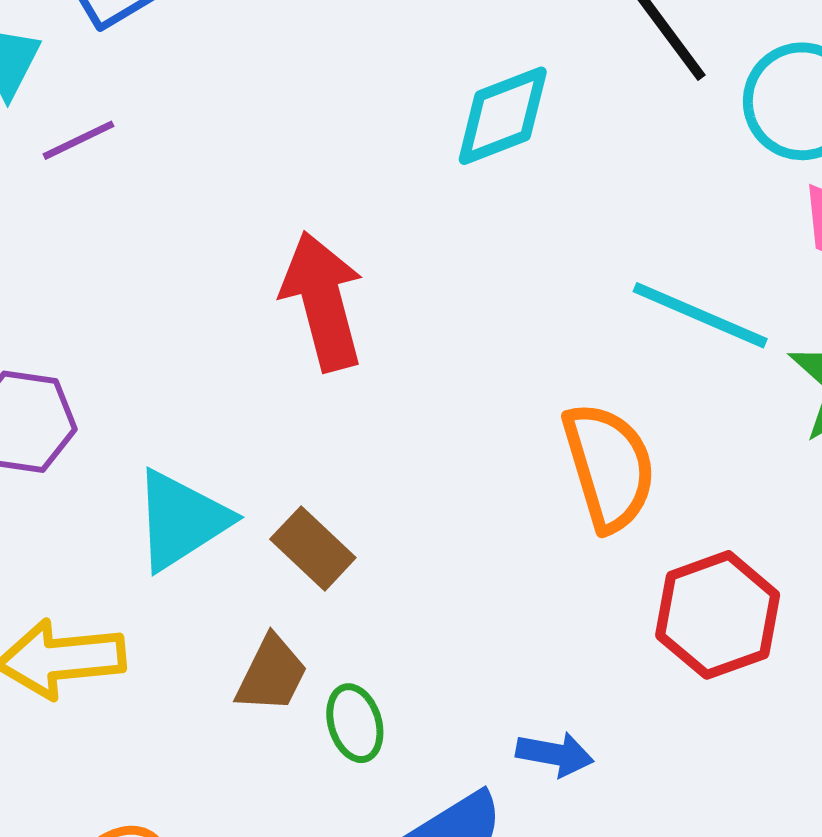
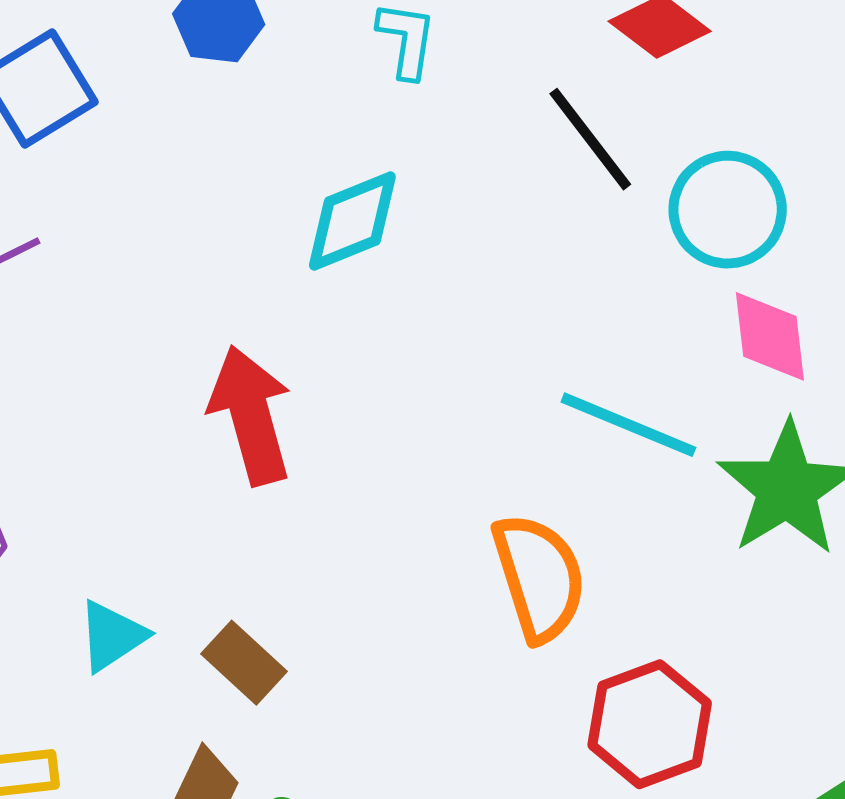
cyan diamond: (503, 116) -> (352, 221), moved
cyan triangle: (181, 520) -> (112, 636), size x0.7

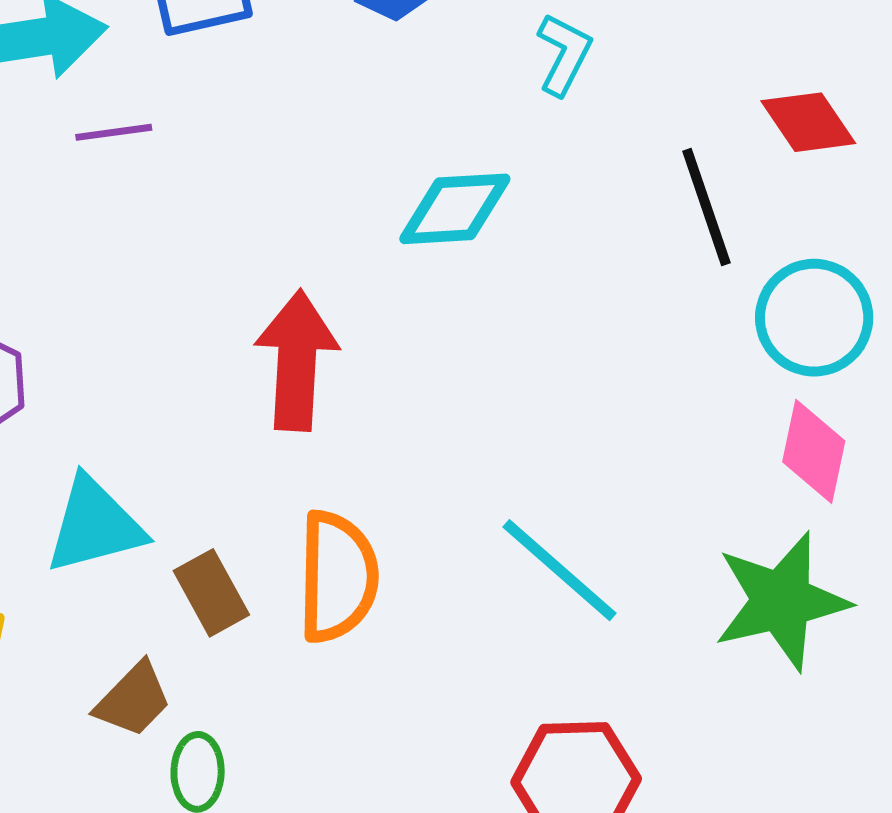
cyan line: (628, 425) -> (559, 570), moved
orange semicircle: (539, 577) -> (338, 577), moved
cyan triangle: (112, 636) -> (95, 525), size x1.4

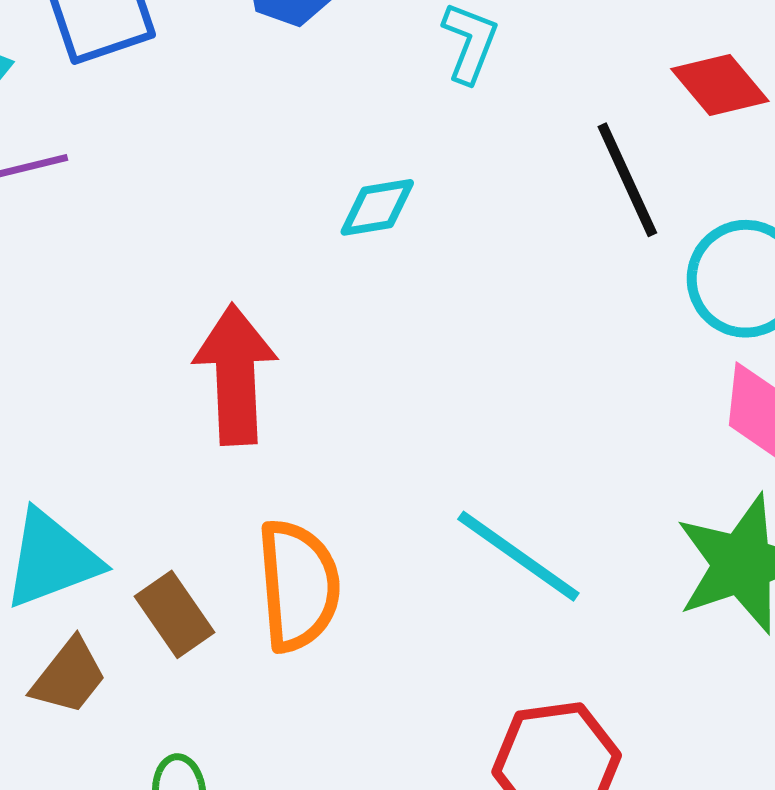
cyan diamond: (455, 209) -> (377, 207), size x0.7
brown trapezoid: (133, 700) -> (69, 676), moved

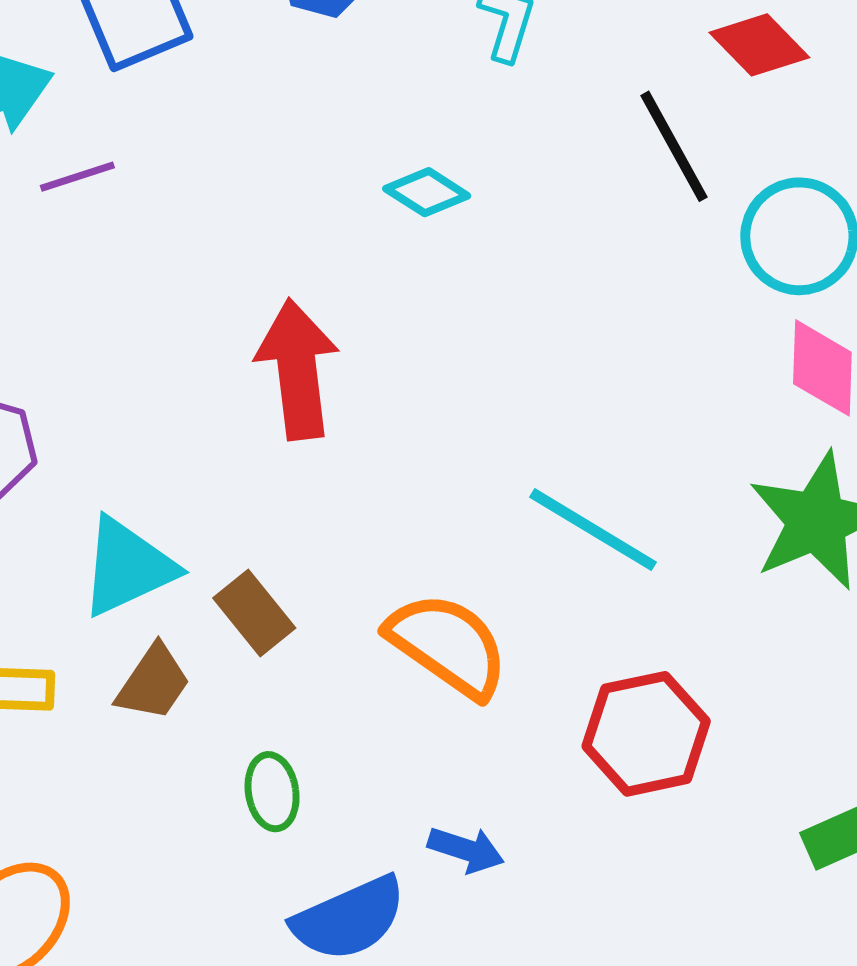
cyan diamond: (377, 207) -> (427, 192), turned 46
orange semicircle: (298, 585) -> (448, 645), moved, turned -46

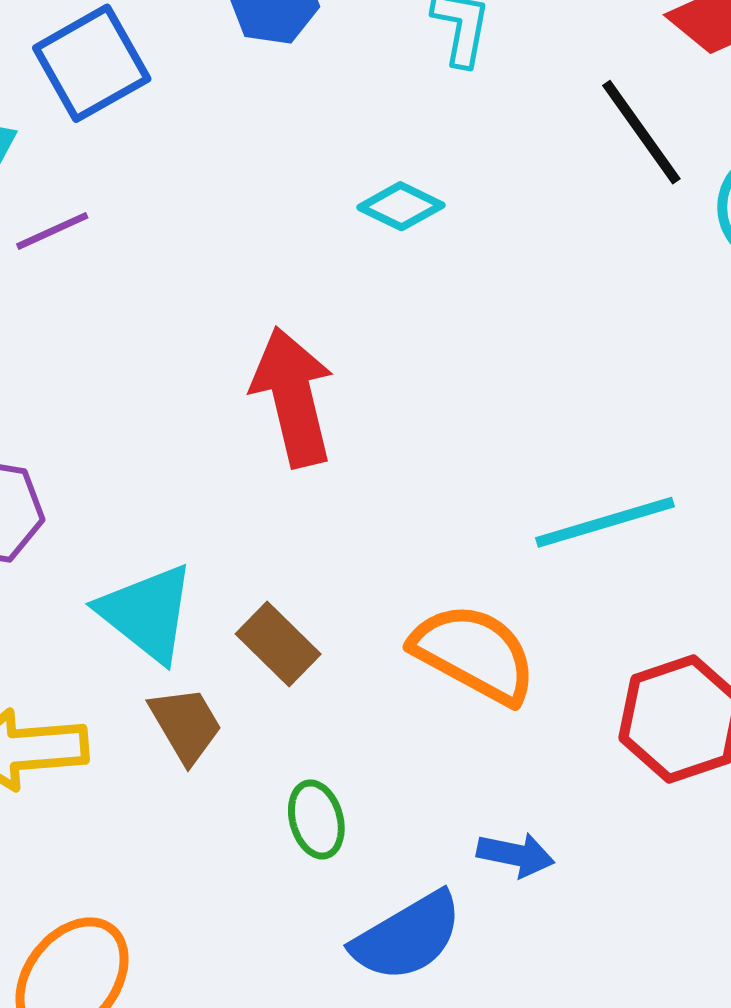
cyan line: (593, 530) -> (605, 522), turned -41
cyan triangle: (127, 567) -> (147, 613), turned -50
brown trapezoid: (153, 683) -> (186, 725), turned -58

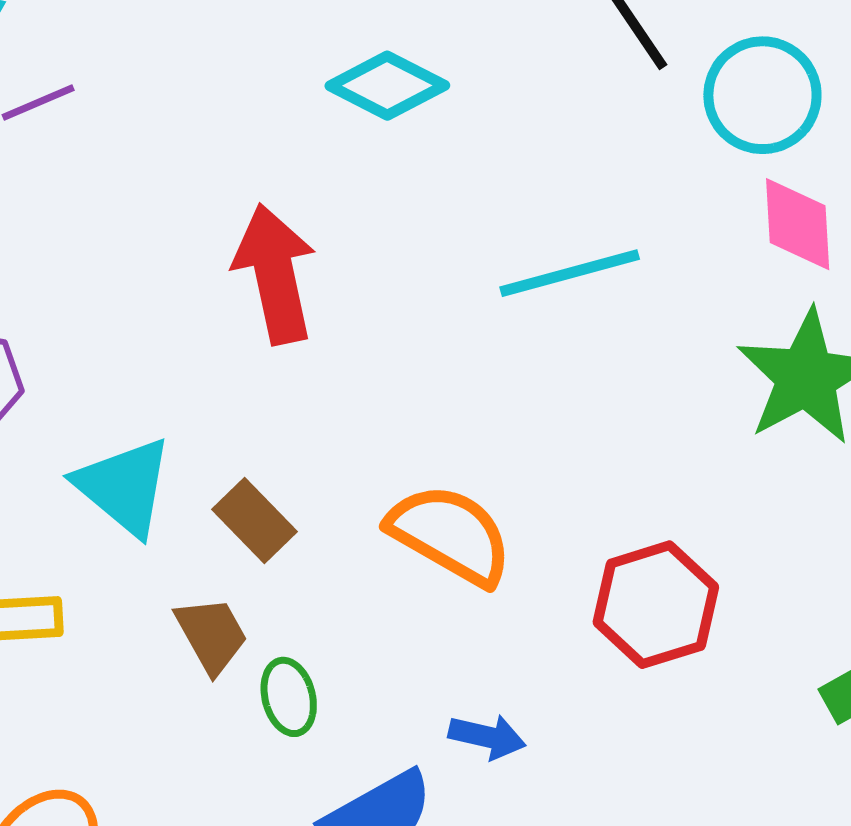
cyan diamond: (401, 206) -> (387, 86), size x1.4
cyan line: (605, 522) -> (570, 273), moved
brown trapezoid: (186, 725) -> (212, 635), moved

